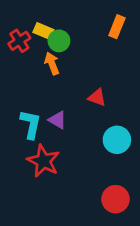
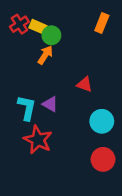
red cross: (19, 41) -> (19, 24), moved
orange arrow: (52, 63) -> (45, 55), turned 54
red circle: (115, 199) -> (103, 159), moved

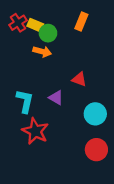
orange rectangle: (102, 23) -> (81, 22), moved
orange arrow: (45, 55) -> (42, 52), turned 72
purple triangle: (50, 104) -> (56, 98), moved

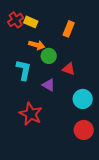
orange rectangle: (81, 22) -> (69, 29), moved
green circle: (48, 33) -> (49, 56), moved
cyan L-shape: (25, 101) -> (24, 70), moved

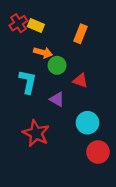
cyan circle: (83, 99) -> (87, 123), moved

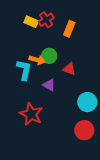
red cross: (18, 23) -> (46, 20), moved
orange arrow: (43, 52) -> (37, 60), moved
cyan circle: (87, 123) -> (87, 102), moved

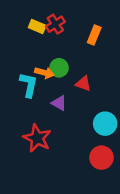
orange rectangle: (69, 29) -> (94, 35), moved

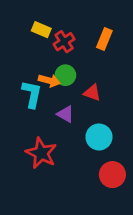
red cross: (55, 24) -> (64, 42), moved
cyan circle: (105, 124) -> (99, 137), moved

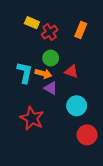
orange arrow: (49, 81) -> (43, 74), moved

